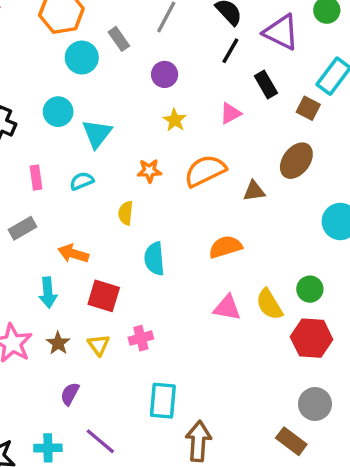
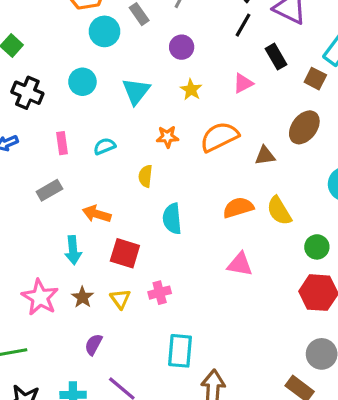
cyan triangle: (97, 134) -> (136, 91), moved
yellow semicircle: (269, 304) -> (279, 211), moved

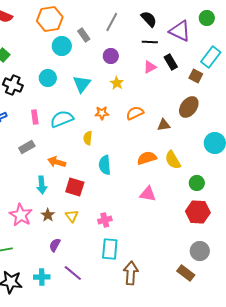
black line: (243, 25) -> (150, 42), turned 63
pink triangle: (243, 83) -> (150, 67), moved
orange semicircle: (219, 137) -> (135, 113), size x0.7
cyan semicircle: (104, 146) -> (62, 119), size x1.6
pink cross: (160, 293) -> (105, 220), moved

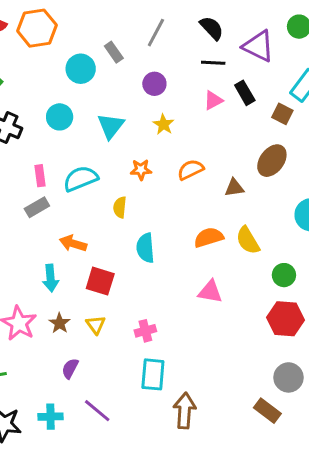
orange hexagon: (50, 19) -> (37, 28), moved
gray rectangle: (27, 147) -> (37, 207), moved

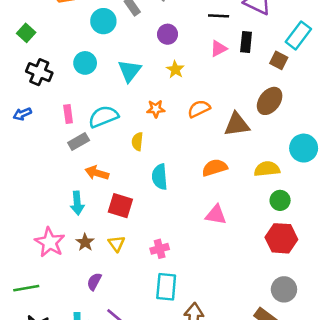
black rectangle: (245, 93) -> (246, 42), turned 36
brown triangle: (234, 188) -> (237, 124), size x1.5
gray rectangle: (37, 207) -> (79, 141), moved
yellow semicircle: (248, 240) -> (267, 169), moved, turned 115

